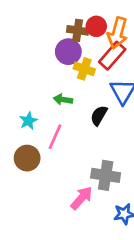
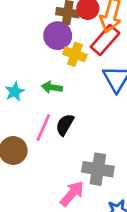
black semicircle: (99, 115) -> (65, 125), moved
cyan star: (28, 121) -> (15, 92), moved

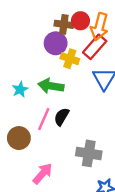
green arrow: (52, 87) -> (51, 86), size x1.5
pink arrow: (72, 194) -> (43, 174), moved

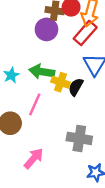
yellow cross: (70, 59) -> (61, 82), moved
black semicircle: (62, 117) -> (76, 87), moved

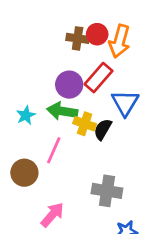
purple circle: (46, 29) -> (69, 85), moved
red rectangle: (85, 33) -> (99, 78), moved

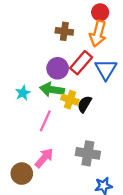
red circle: (97, 34) -> (100, 12), moved
blue triangle: (125, 103) -> (106, 69), moved
brown circle: (24, 173) -> (22, 174), moved
pink arrow: (52, 215) -> (44, 158), moved

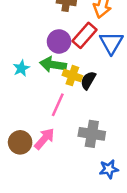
pink line: (45, 121) -> (58, 105), moved
brown circle: (22, 174) -> (20, 142), moved

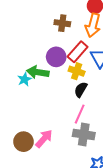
green arrow: (53, 65) -> (38, 72), moved
yellow cross: (72, 76) -> (77, 71), moved
pink line: (58, 105) -> (80, 114), moved

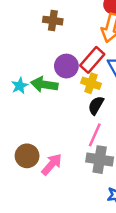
brown cross: (62, 23) -> (53, 21), moved
cyan star: (25, 79) -> (20, 86), moved
brown circle: (23, 142) -> (27, 156), moved

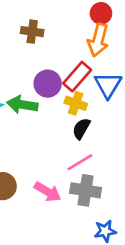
pink line: (95, 135) -> (80, 162), turned 35
pink arrow: (52, 164) -> (48, 192), moved, turned 80

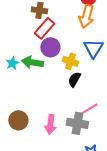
red rectangle: (77, 77) -> (44, 28), moved
pink line: (80, 162) -> (88, 109), moved
pink arrow: (48, 192) -> (50, 124), turned 66

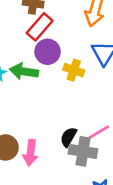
black semicircle: (74, 79) -> (68, 137), moved
pink arrow: (50, 124) -> (30, 153), moved

